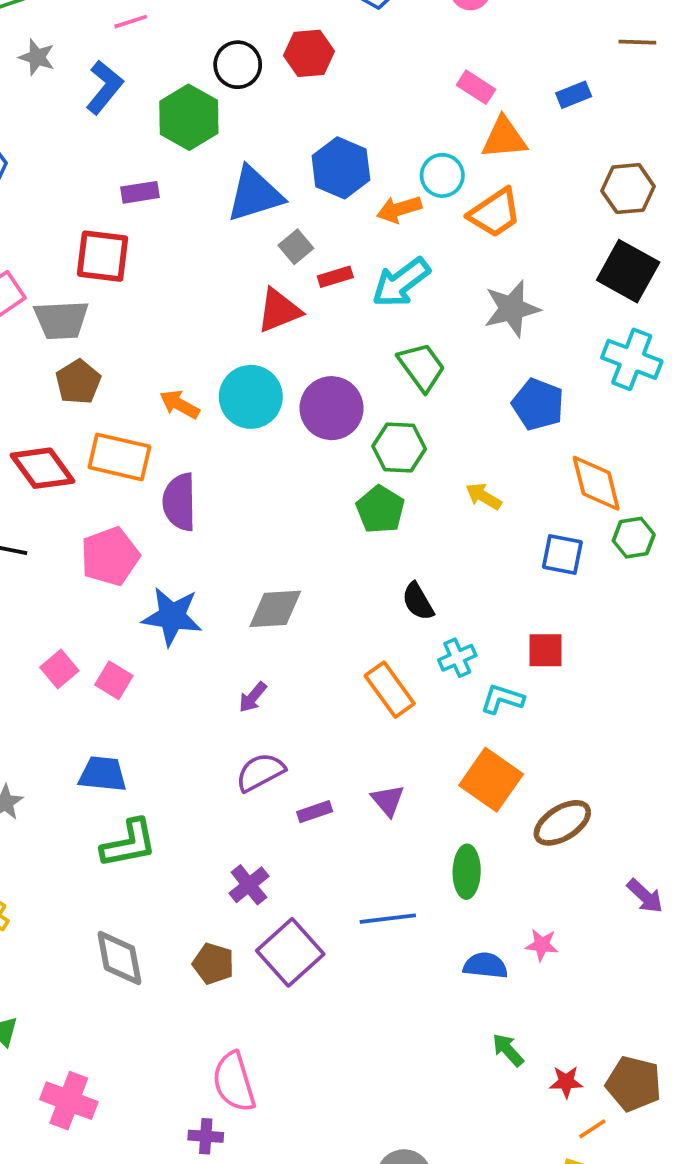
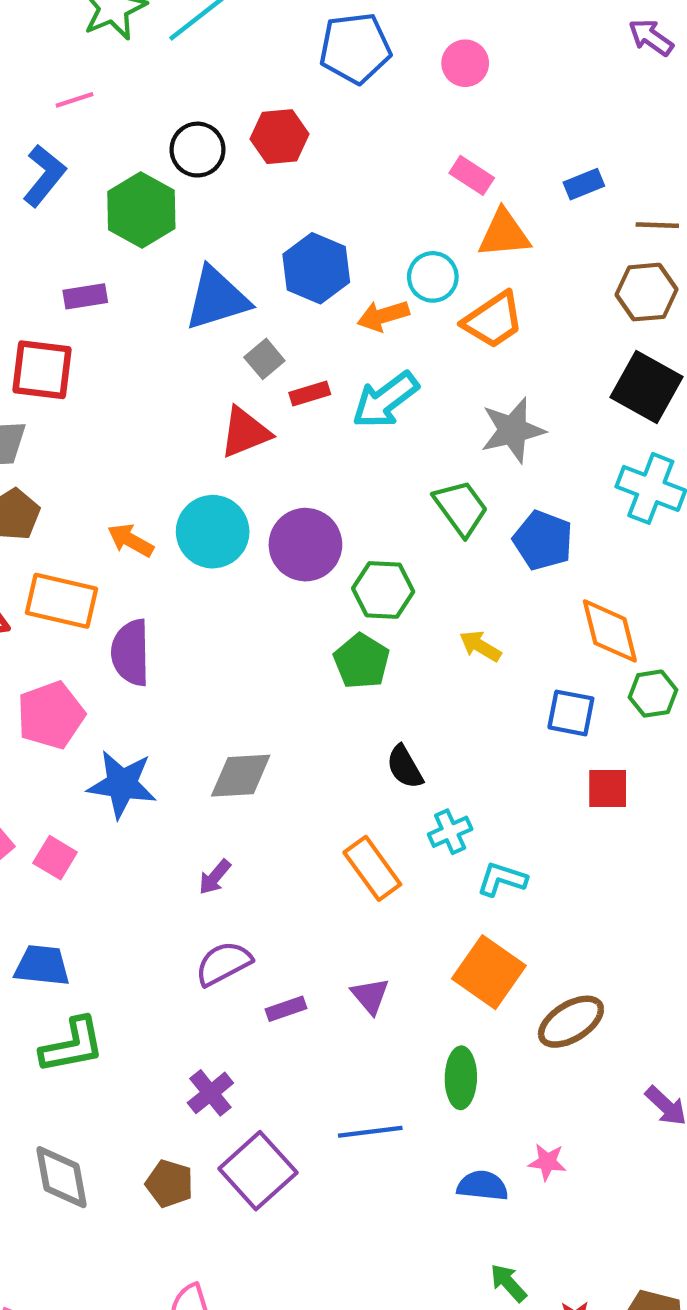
brown line: (637, 42) -> (657, 225), moved
green trapezoid: (422, 367) -> (461, 508), moved
red square: (545, 650) -> (608, 789), moved

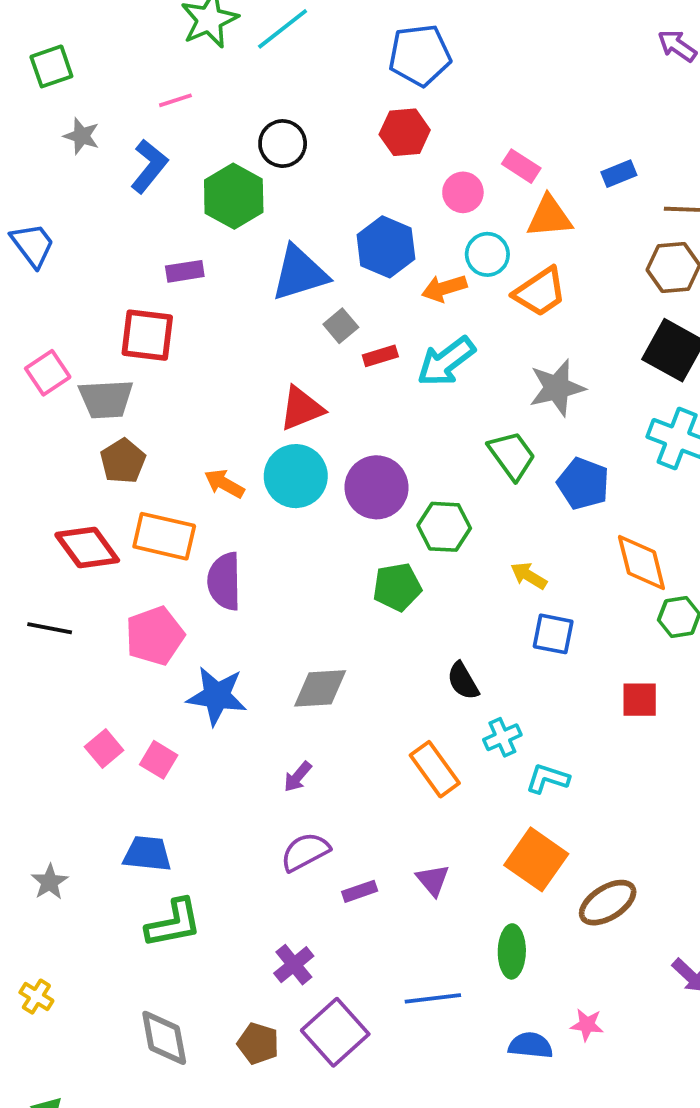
pink circle: (465, 63) -> (463, 192), moved
red hexagon: (280, 137) -> (405, 132), moved
red triangle: (245, 432) -> (301, 408), moved
green pentagon: (362, 661) -> (397, 587), moved, turned 30
blue square: (571, 713) -> (553, 634), moved

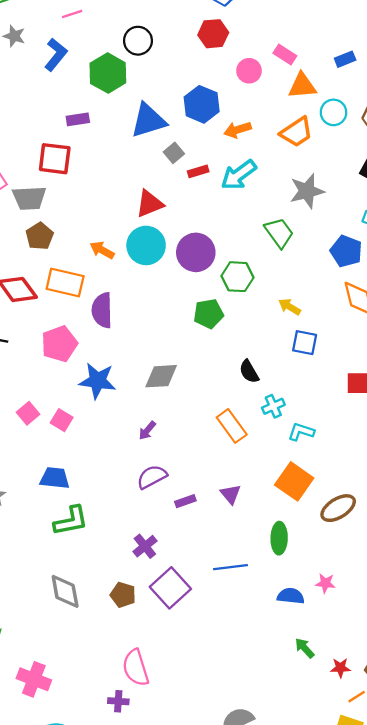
cyan circle: (487, 254) -> (333, 112), moved
blue pentagon: (583, 484) -> (346, 251), moved

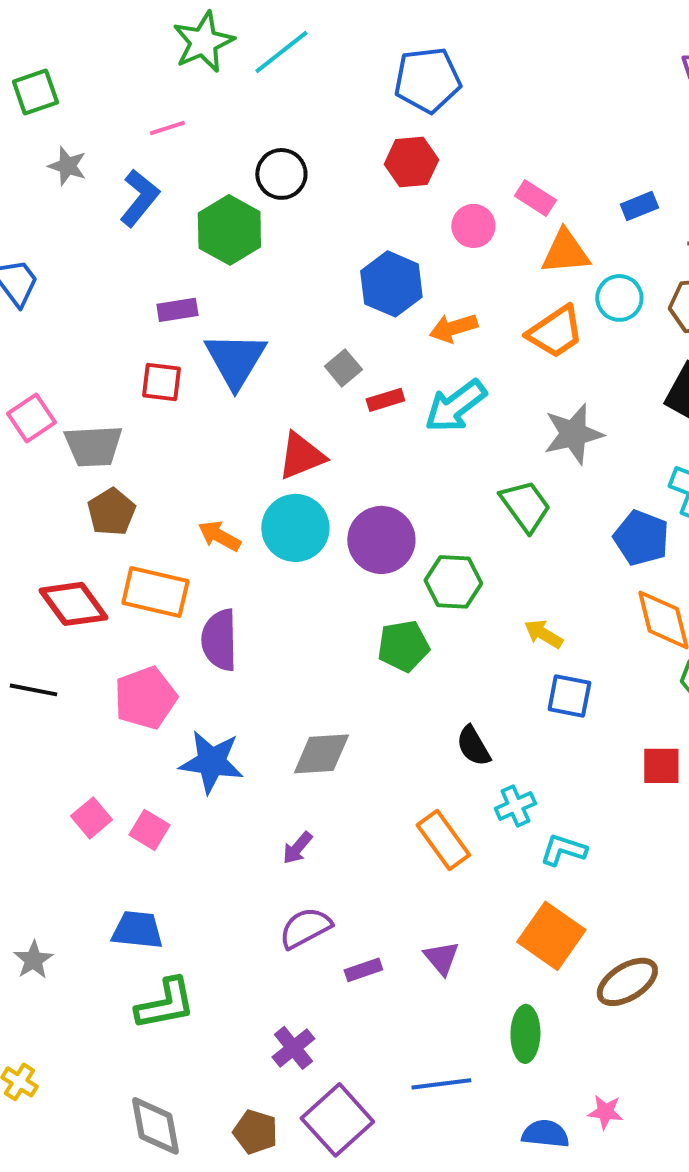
blue triangle: (148, 120) -> (235, 360), moved, turned -42
red square: (55, 159) -> (161, 382), moved, size x0.7

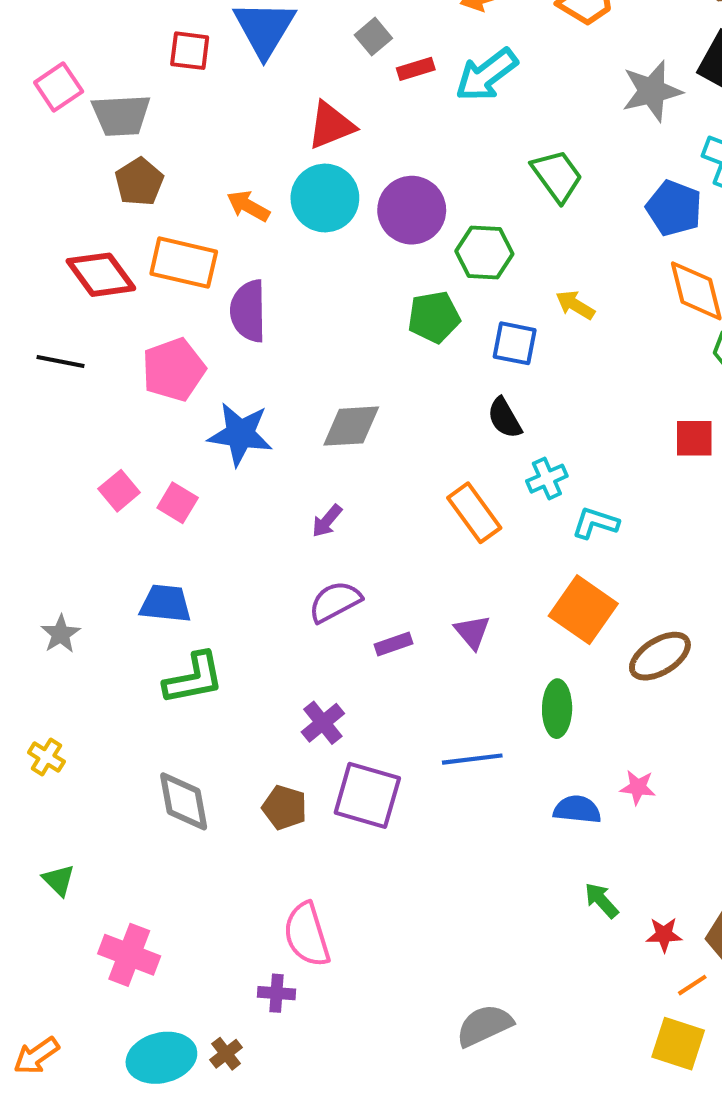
gray star: (573, 434) -> (652, 91), moved
blue square: (569, 696) -> (515, 343), moved
purple square: (337, 1120) -> (367, 795), turned -32

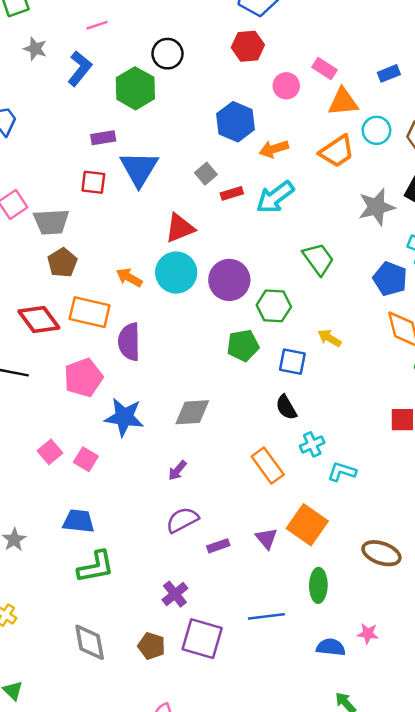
orange square: (583, 610) -> (307, 525), moved
brown ellipse: (660, 656) -> (381, 553), turned 51

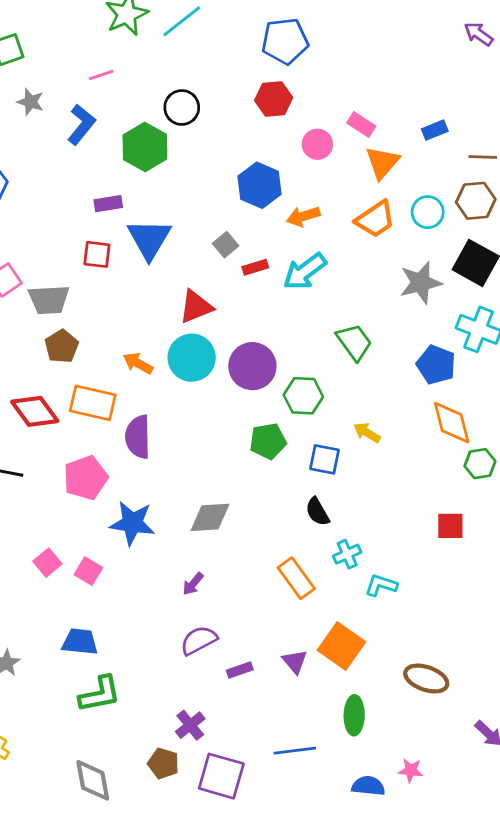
orange triangle: (343, 102) -> (382, 163), turned -44
cyan circle: (376, 130) -> (428, 212), moved
brown pentagon: (151, 646) -> (163, 763), moved

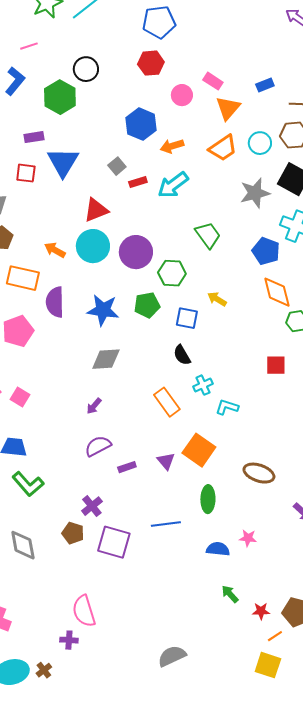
blue star: (132, 523) -> (103, 310), moved
green L-shape: (100, 694) -> (28, 484), turned 60

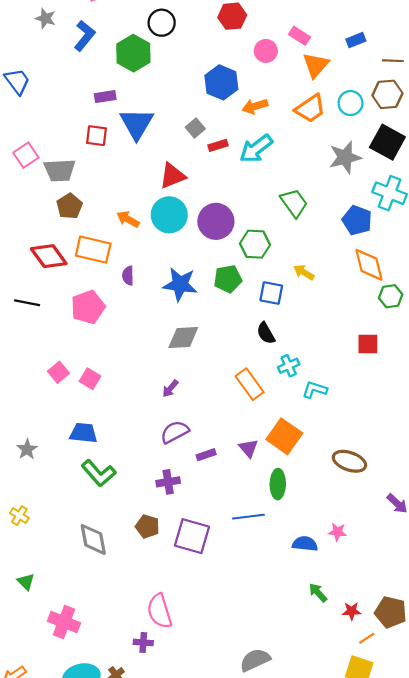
purple semicircle: (55, 302) -> (128, 276), size x0.6
green ellipse: (208, 499) -> (278, 484), moved
purple cross: (92, 506) -> (168, 482), moved, turned 30

